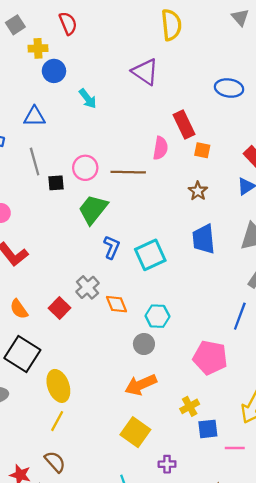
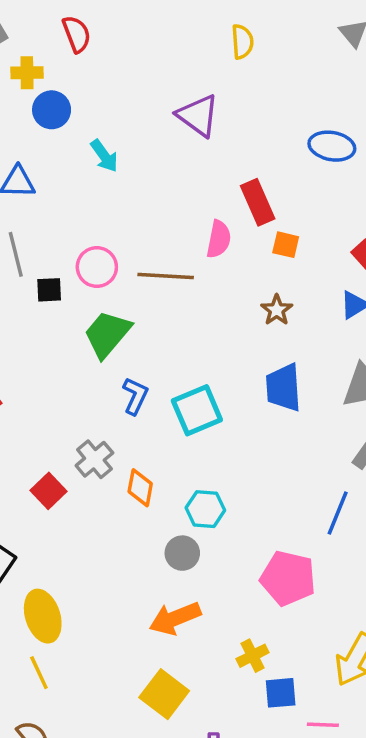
yellow semicircle: (171, 25) -> (242, 42), size x0.7
orange diamond: (116, 304) -> (140, 488), turned 30
yellow line: (57, 421) -> (39, 673), turned -55

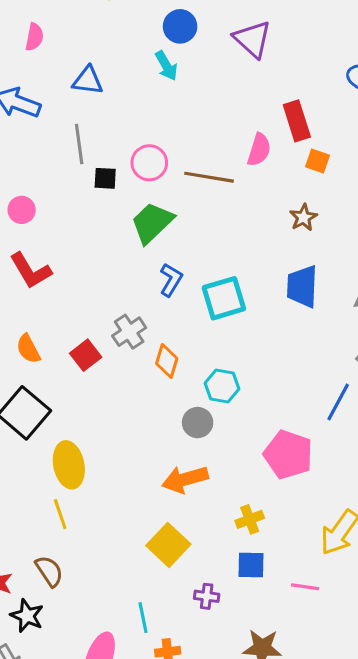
blue circle: (52, 110) -> (180, 26), moved
blue square: (281, 693) -> (251, 565), moved

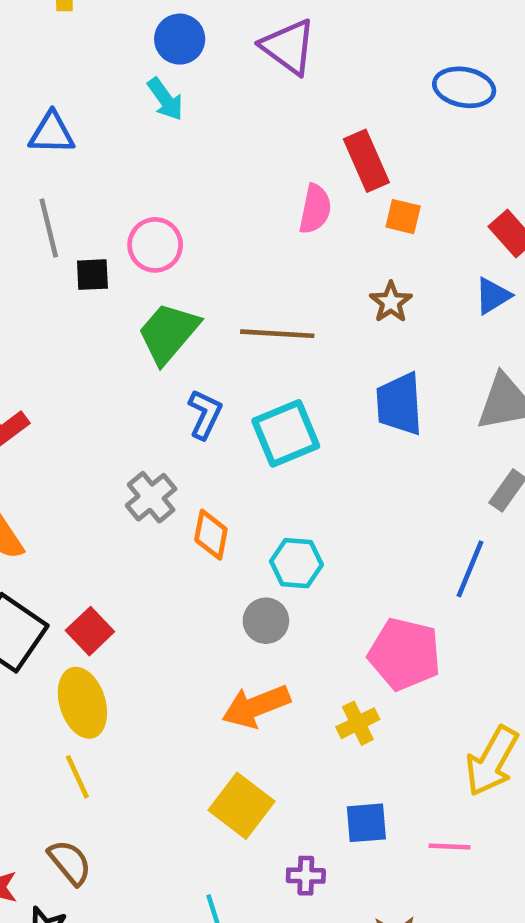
brown line: (209, 177) -> (277, 334), moved
red square: (86, 355) -> (90, 631), moved
yellow cross: (250, 519) -> (358, 723), moved

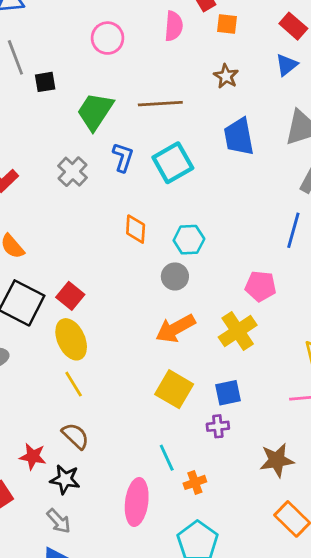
pink circle: (155, 245) -> (108, 38), moved
gray cross: (151, 497) -> (73, 172), moved
pink pentagon: (405, 654) -> (261, 286), size x0.7
yellow cross: (358, 723) -> (238, 331), size x1.5
blue square: (366, 823) -> (228, 393), moved

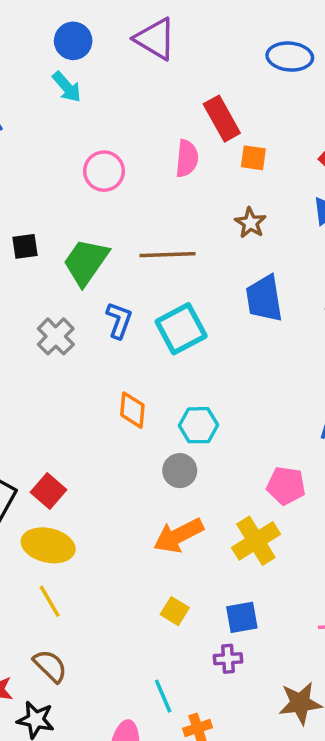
black square: (45, 82) -> (25, 246), moved
yellow ellipse: (71, 339) -> (48, 545), turned -54
yellow square: (174, 389) -> (175, 611), size x0.6

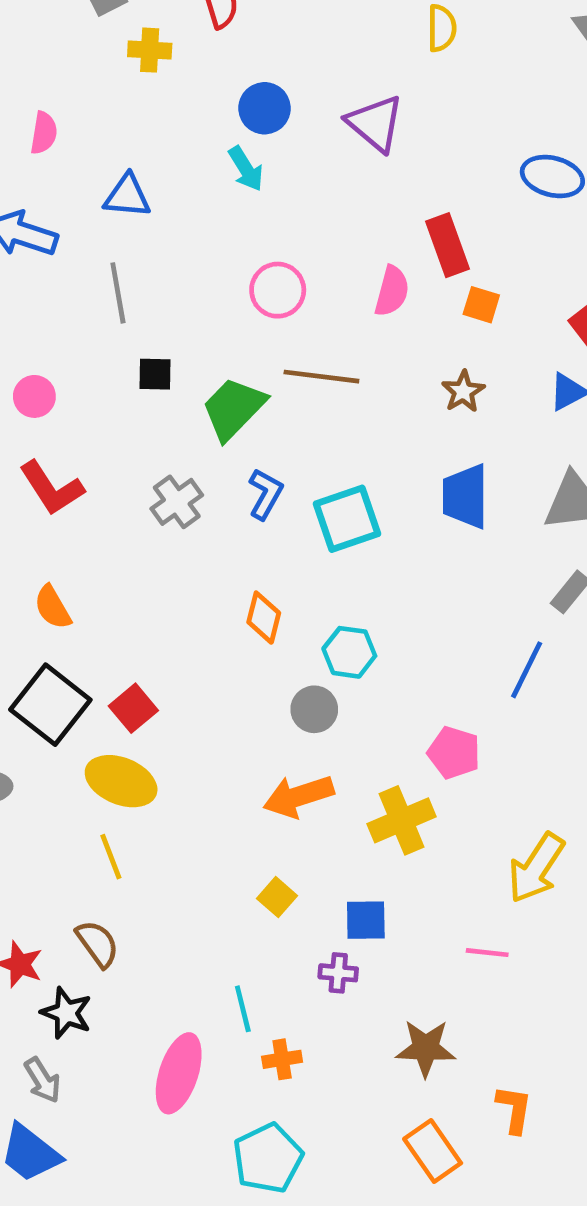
brown line: (167, 255) -> (321, 377), moved

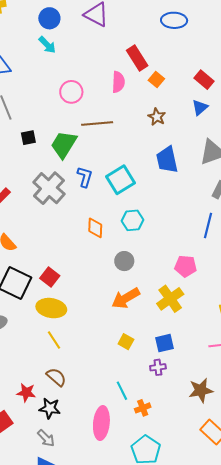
orange square: (481, 305) -> (156, 79), turned 35
gray cross: (177, 502) -> (49, 188), size x1.5
cyan hexagon: (349, 652) -> (132, 220), moved

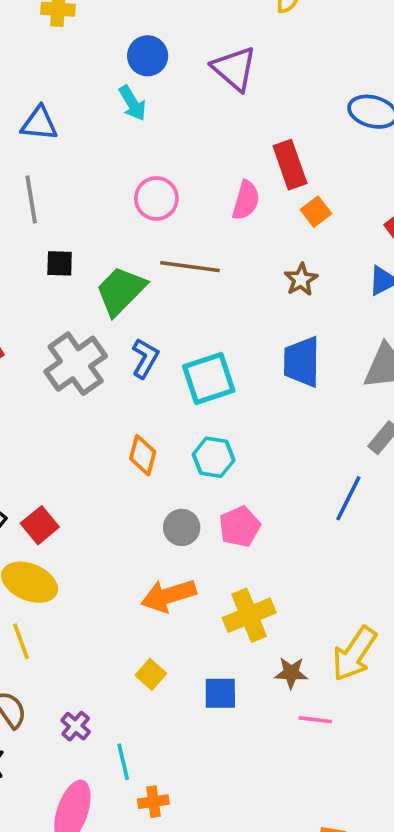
pink pentagon: (186, 266) -> (240, 527), moved, turned 30
purple cross: (158, 367) -> (76, 726), moved, turned 35
brown star: (201, 390) -> (291, 673), moved, size x0.7

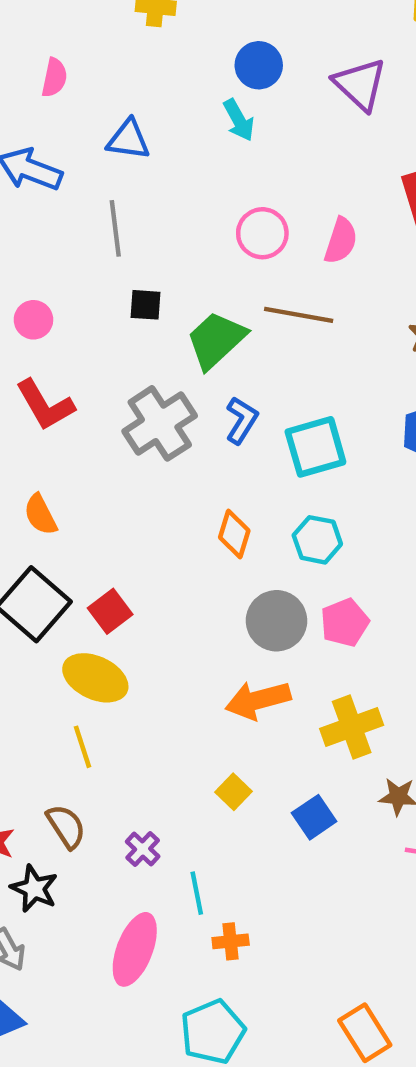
pink semicircle: (246, 200) -> (341, 241), moved
gray circle: (182, 527) -> (276, 621), size x1.4
blue square: (220, 693) -> (314, 817), turned -36

